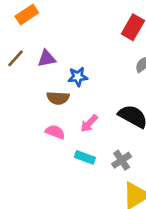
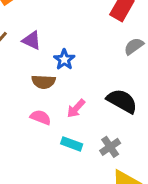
purple triangle: (47, 58) -> (32, 40), turned 36
blue star: (78, 77) -> (64, 60), turned -30

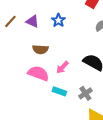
blue star: (64, 60) -> (58, 20), moved
pink semicircle: (41, 117) -> (38, 73), size x1.5

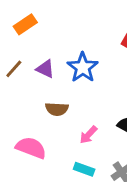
blue star: (58, 20) -> (83, 67), size x1.5
pink semicircle: (38, 73) -> (31, 148), moved

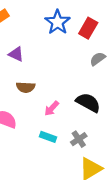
blue star: (83, 67) -> (58, 22), moved

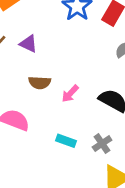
pink arrow: (52, 108) -> (70, 94), moved

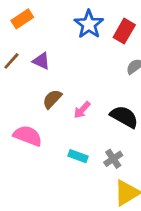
brown semicircle: (40, 83) -> (52, 99), turned 130

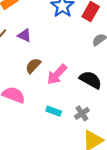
pink arrow: (82, 110) -> (57, 74), size x1.5

